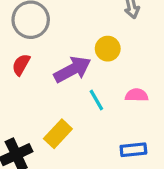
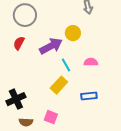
yellow rectangle: (58, 134) -> (59, 85), moved

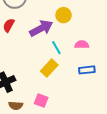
blue rectangle: (89, 96) -> (87, 70), moved

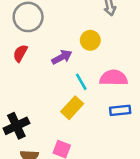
purple arrow: (41, 28) -> (62, 57), size x0.7
pink semicircle: (82, 45) -> (114, 78), size x1.5

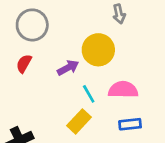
yellow circle: (90, 40) -> (98, 50), size x1.5

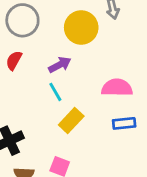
yellow circle: (98, 50) -> (81, 27), moved
cyan line: (89, 94) -> (55, 92), moved

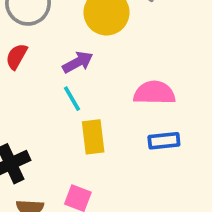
yellow rectangle: (71, 121) -> (93, 137), turned -50

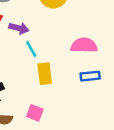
purple arrow: (78, 62) -> (19, 28), moved, turned 42

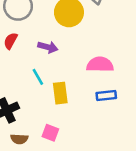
purple arrow: (19, 28) -> (48, 47), moved
cyan line: (31, 49) -> (38, 77), moved

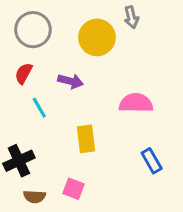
cyan line: (38, 77) -> (39, 108), moved
blue rectangle: (106, 95) -> (152, 161), moved, turned 66

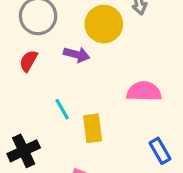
purple arrow: (70, 81) -> (77, 55), moved
cyan line: (39, 108) -> (62, 109), moved

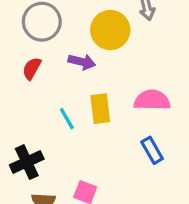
yellow rectangle: (93, 128) -> (100, 109), moved
blue rectangle: (160, 151) -> (152, 150), moved

